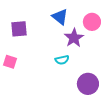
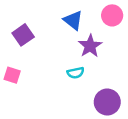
pink circle: (92, 22) -> (112, 15), moved
purple square: (19, 29) -> (23, 35), turned -30

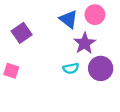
pink circle: (112, 15) -> (95, 15), moved
purple circle: (107, 102) -> (101, 68), moved

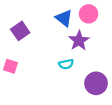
purple circle: (101, 68) -> (96, 83), moved

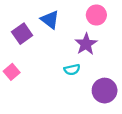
blue triangle: (64, 18) -> (50, 20), moved
pink square: (11, 66) -> (12, 72), turned 32

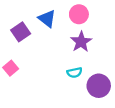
pink circle: (96, 15) -> (79, 14), moved
cyan semicircle: (72, 70) -> (75, 73), moved

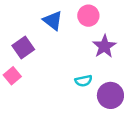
purple square: (21, 32) -> (23, 48), moved
purple star: (81, 42) -> (104, 46), moved

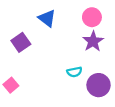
pink circle: (88, 16) -> (92, 17), moved
pink square: (12, 76) -> (11, 85), moved

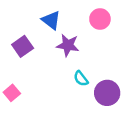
purple star: (93, 41) -> (68, 45), moved, turned -30
cyan semicircle: (74, 72) -> (81, 79), turned 64

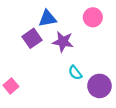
blue triangle: (51, 20) -> (47, 18), turned -48
purple square: (23, 46) -> (32, 38), moved

